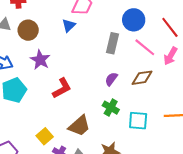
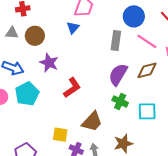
purple semicircle: (111, 79) -> (118, 74), size x1.6
yellow square: (45, 136) -> (60, 135), turned -35

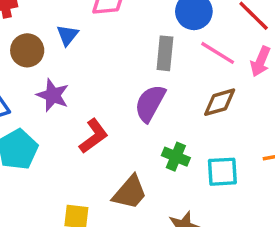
blue triangle: (73, 28) -> (67, 35), moved
purple semicircle: (118, 74) -> (150, 103), moved

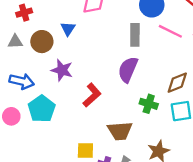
brown diamond: (220, 102) -> (177, 83), moved
brown trapezoid: (130, 192) -> (120, 131), turned 50

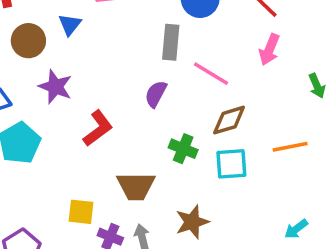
pink line: (170, 31) -> (211, 74), moved
purple semicircle: (128, 69) -> (156, 94), size x0.7

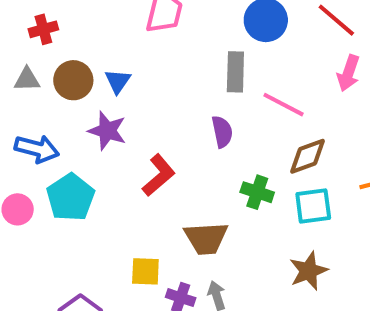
blue triangle: (70, 25) -> (118, 81), moved
purple semicircle: (156, 94) -> (222, 132), turned 144
brown star: (192, 222) -> (308, 271), moved

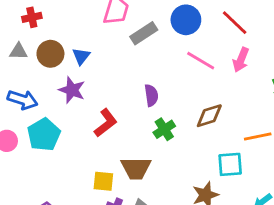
gray rectangle: (235, 72) -> (144, 33), moved, turned 52
pink line: (284, 105) -> (201, 61), moved
green cross: (257, 192) -> (164, 129), moved, turned 35
cyan square: (313, 206) -> (230, 164), moved
yellow square: (145, 271) -> (103, 181), moved

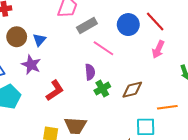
blue circle: (186, 20) -> (128, 25), moved
pink line: (201, 61) -> (103, 48), moved
green cross: (164, 129) -> (102, 89), moved

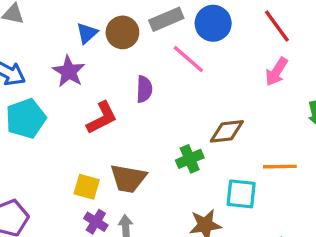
blue circle: (128, 25) -> (213, 23), moved
brown circle: (17, 37) -> (122, 32), moved
purple semicircle: (90, 72) -> (144, 89), moved
green cross: (102, 89) -> (190, 159), moved

